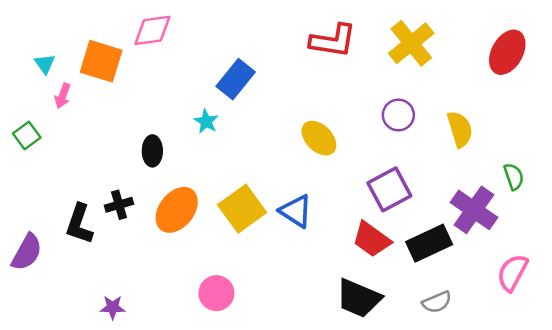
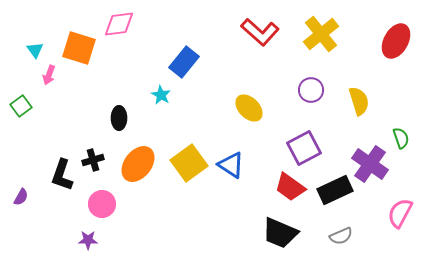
red L-shape: (333, 41) -> (260, 32), turned 33
purple semicircle: (27, 252) -> (21, 197), size x0.6
pink circle: (216, 293) -> (102, 204), moved

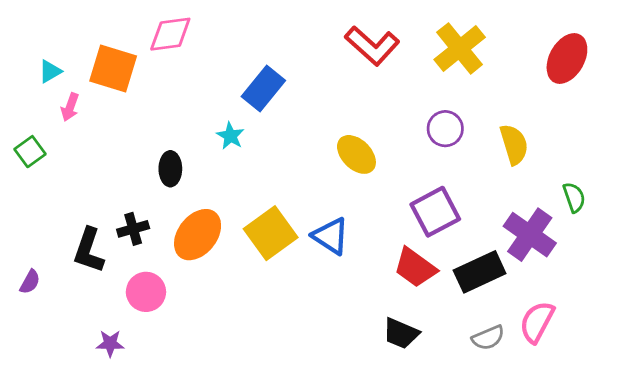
cyan triangle: (35, 50) -> (50, 71), turned 36
pink semicircle: (400, 213) -> (537, 322), moved
black trapezoid: (280, 233) -> (401, 333), size x0.7
purple star: (88, 240) -> (110, 343), moved

